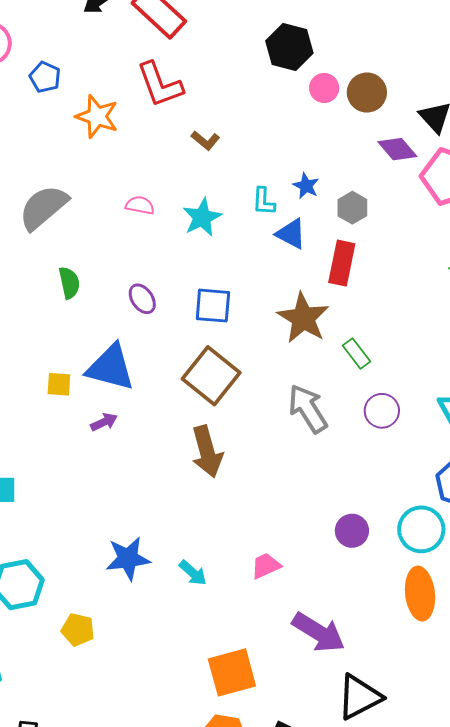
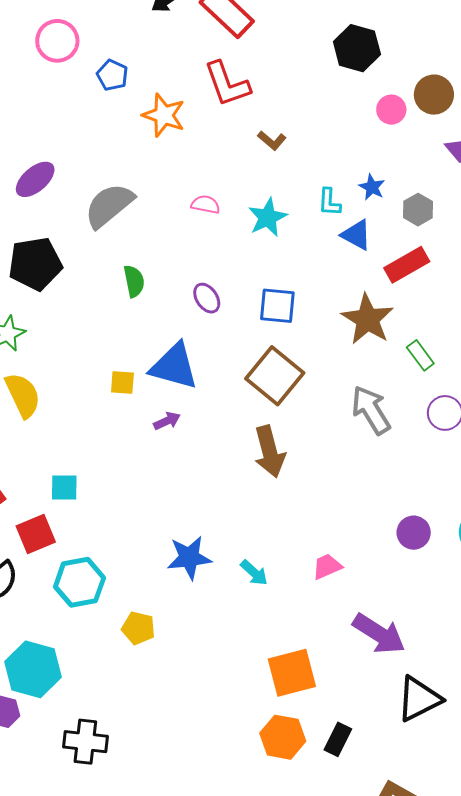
pink circle: (324, 88) -> (391, 110), moved
red rectangle: (342, 263) -> (407, 265), turned 48

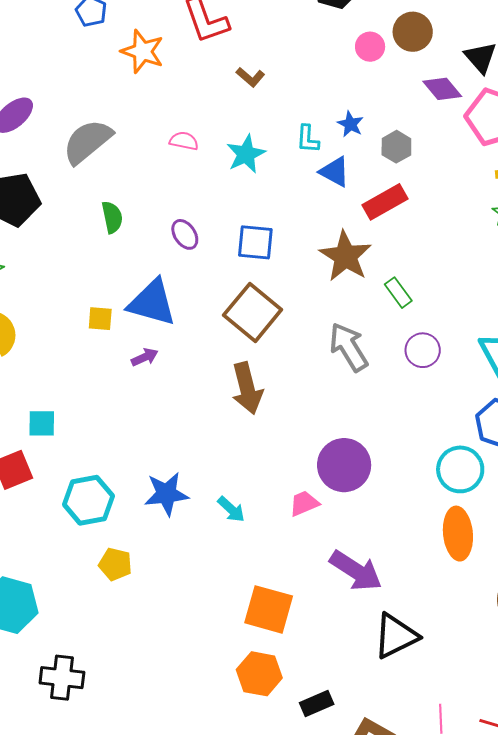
purple circle: (414, 533) -> (344, 465), moved, size x1.6
cyan hexagon: (79, 582) -> (88, 500), moved
orange square: (292, 673) -> (269, 609), turned 30
black rectangle: (338, 739) -> (317, 704), moved, turned 40

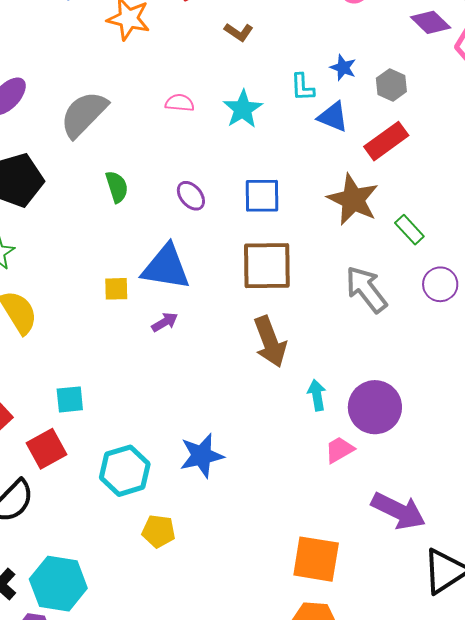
brown square: (253, 312) -> (267, 266), turned -34
cyan arrow: (231, 509) -> (317, 395), moved, turned -136

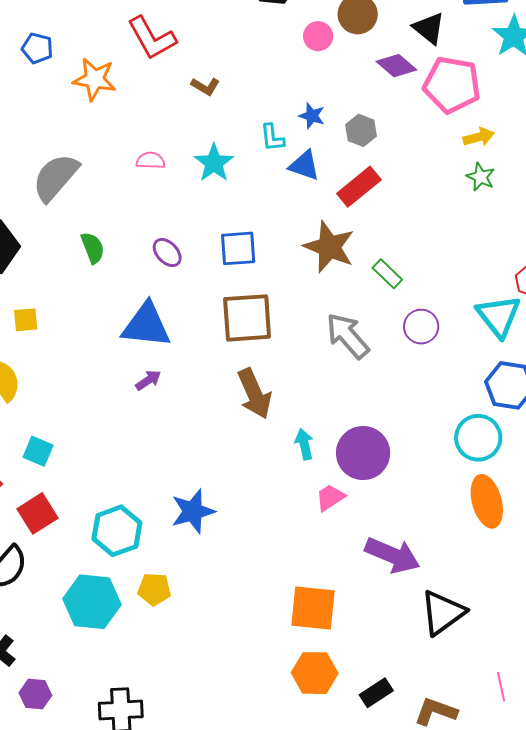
yellow square: (116, 289) -> (26, 320), moved
cyan square: (70, 399) -> (38, 451), moved, turned 32
cyan hexagon: (58, 584) -> (92, 602), moved

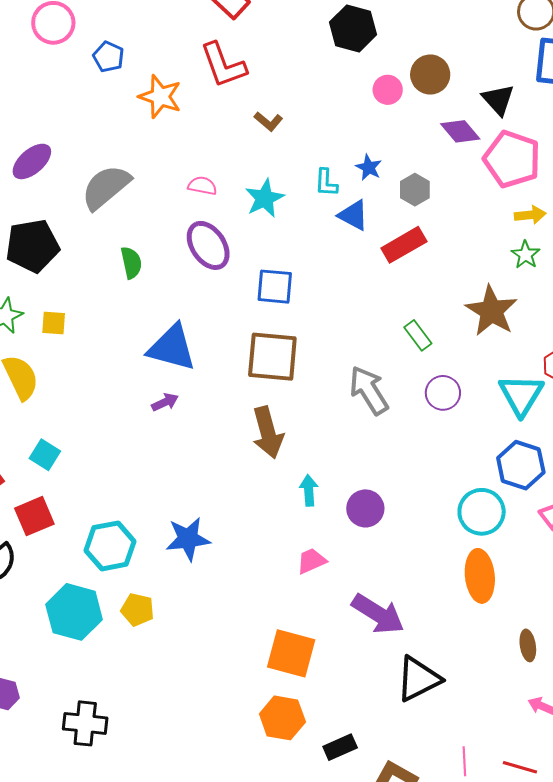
brown star: (329, 247) -> (491, 311), moved
purple ellipse: (167, 253) -> (208, 245), moved, size x1.6
purple circle: (363, 453) -> (365, 508), size x0.7
pink trapezoid: (330, 497) -> (311, 561), moved

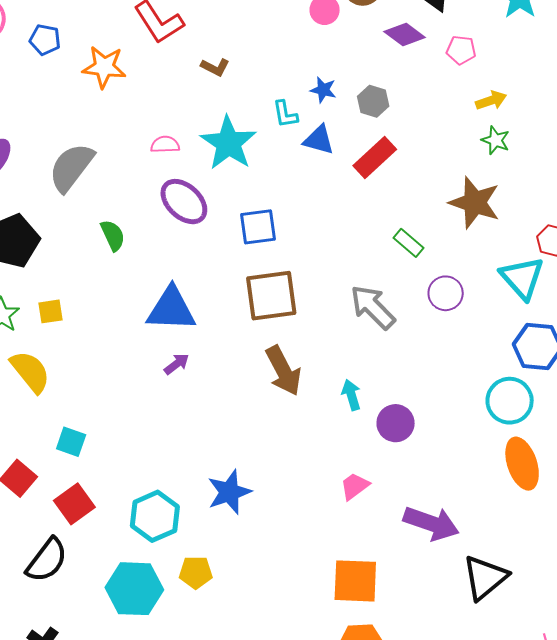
pink pentagon: (512, 159) -> (461, 50), size x0.5
cyan star: (265, 198) -> (228, 143), size x1.4
cyan arrow: (309, 490) -> (351, 395), moved

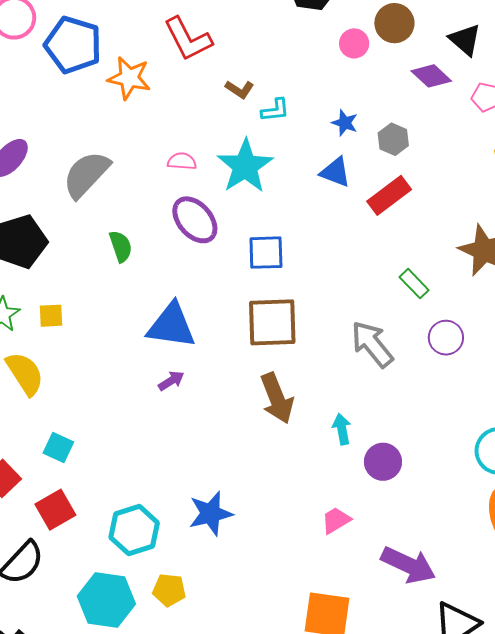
blue pentagon: (45, 40) -> (73, 45), size x1.8
cyan L-shape: (285, 114) -> (275, 110), moved, turned -92

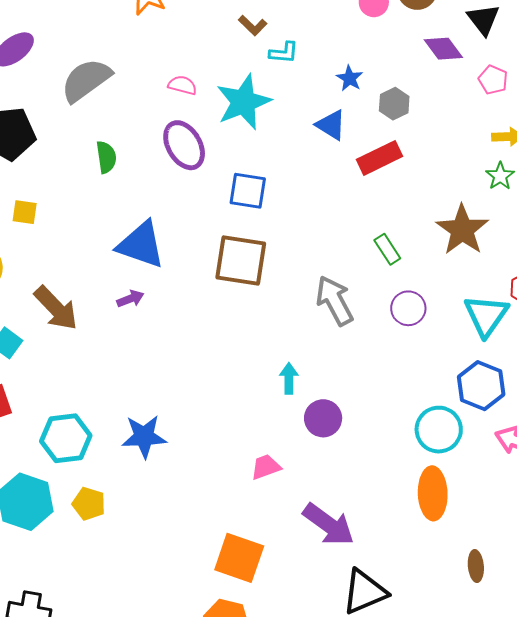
brown arrow: (277, 398) -> (56, 308), moved, turned -33

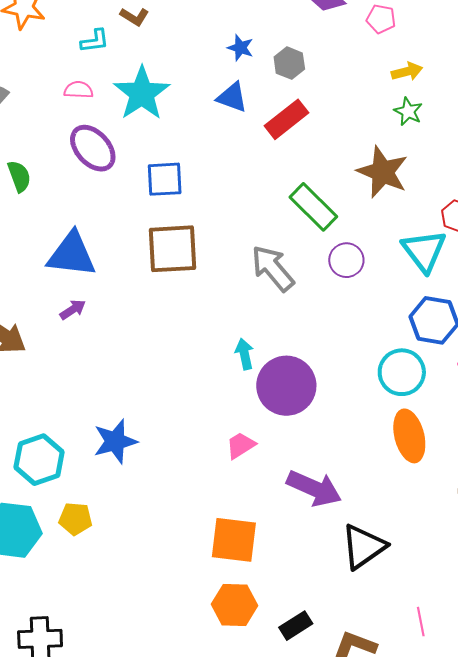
cyan L-shape: (284, 53) -> (95, 41), moved
green rectangle: (387, 249) -> (313, 207), size x1.6
purple circle: (323, 418) -> (286, 386), size x1.6

